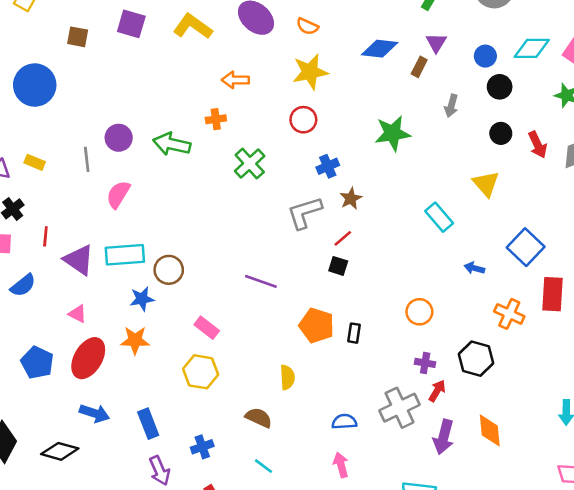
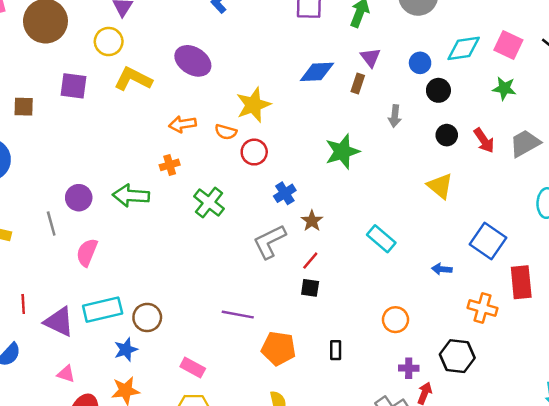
orange semicircle: (307, 26) -> (226, 132), moved
cyan rectangle: (439, 217) -> (381, 239), moved
orange pentagon: (317, 325) -> (279, 348), moved

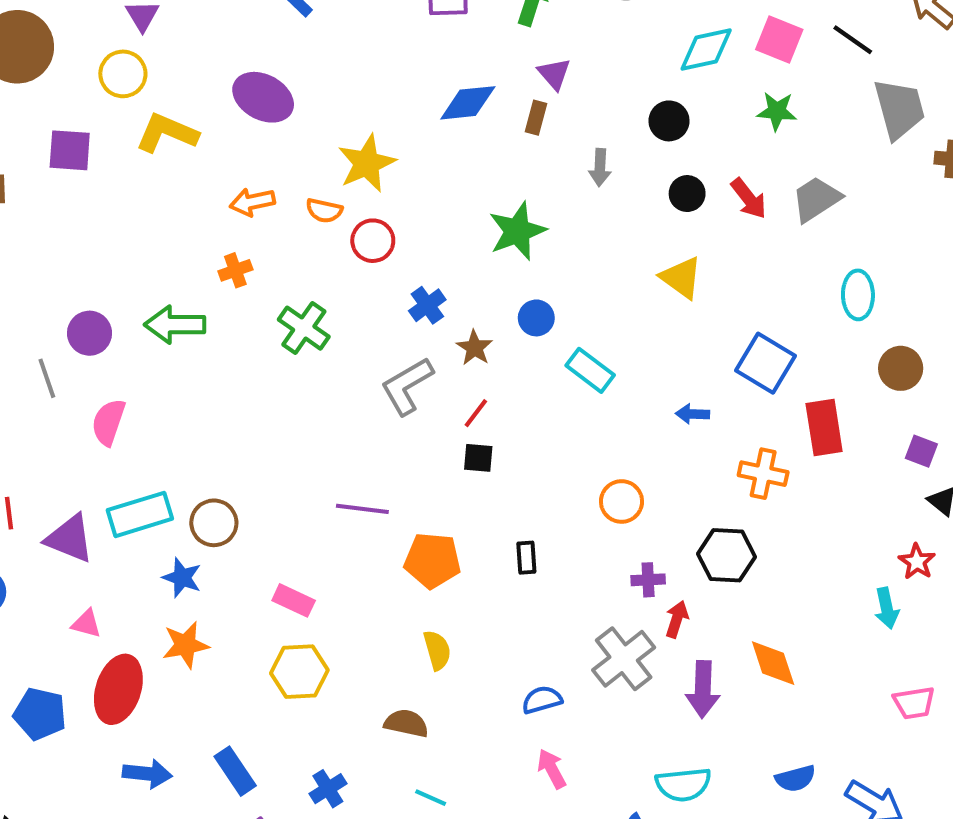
blue circle: (420, 63) -> (536, 318), moved
blue star: (126, 350) -> (182, 578), turned -30

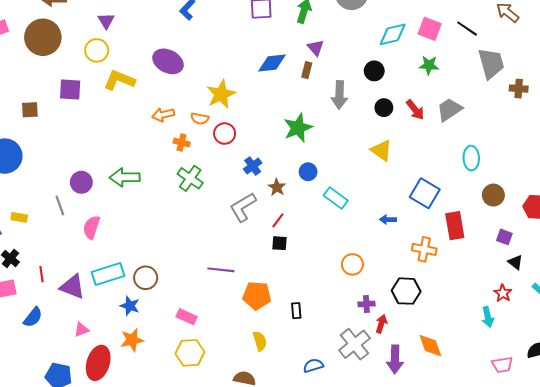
gray arrow: (600, 167) -> (339, 95), size x1.5
orange cross: (235, 270) -> (182, 143), moved, turned 35
black rectangle: (526, 558) -> (296, 311), moved
pink triangle: (86, 624) -> (81, 330), turned -35

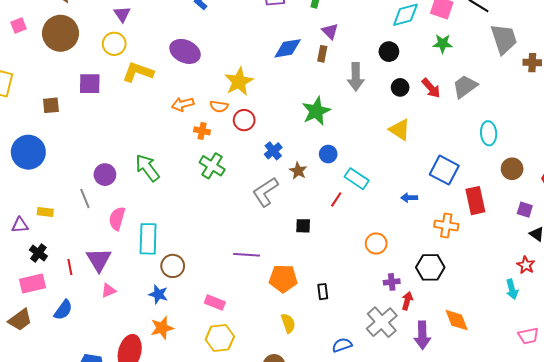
green arrow: (125, 177) -> (147, 168), turned 56
red line: (278, 220) -> (336, 199), moved
cyan rectangle: (108, 274) -> (148, 239), moved, turned -68
purple triangle: (72, 287) -> (99, 260), moved, turned 40
pink triangle: (81, 330) -> (108, 291), moved

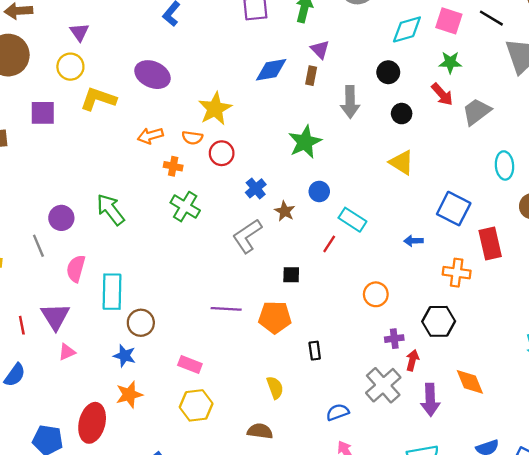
red arrow: (431, 88) -> (442, 94), moved
orange pentagon: (283, 278) -> (275, 317), moved

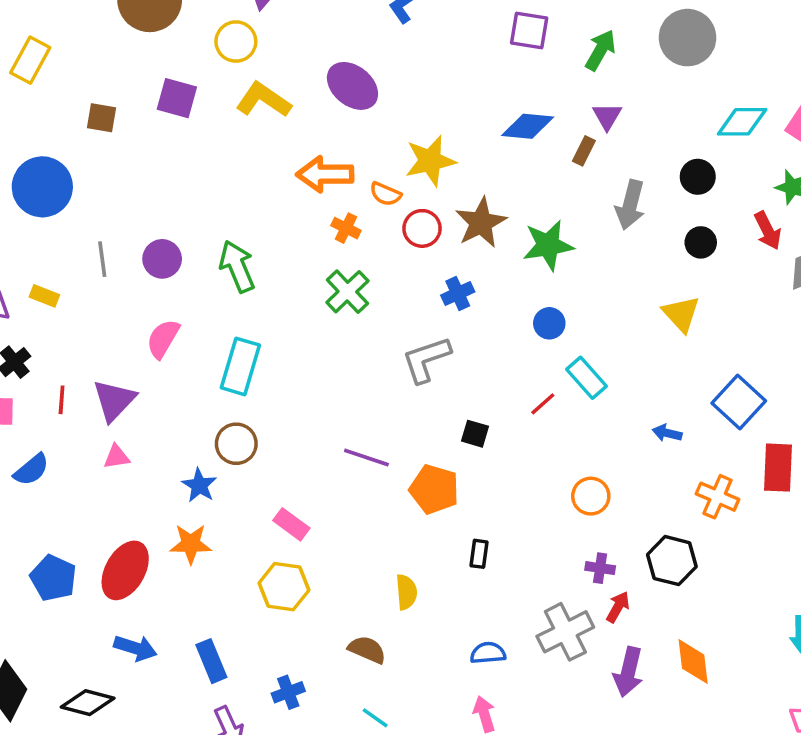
orange arrow: (150, 136) -> (325, 174), size x1.4
brown star: (285, 211) -> (481, 223), moved, size x1.6
gray line: (38, 246) -> (102, 259), moved
cyan rectangle: (112, 292) -> (240, 366), moved

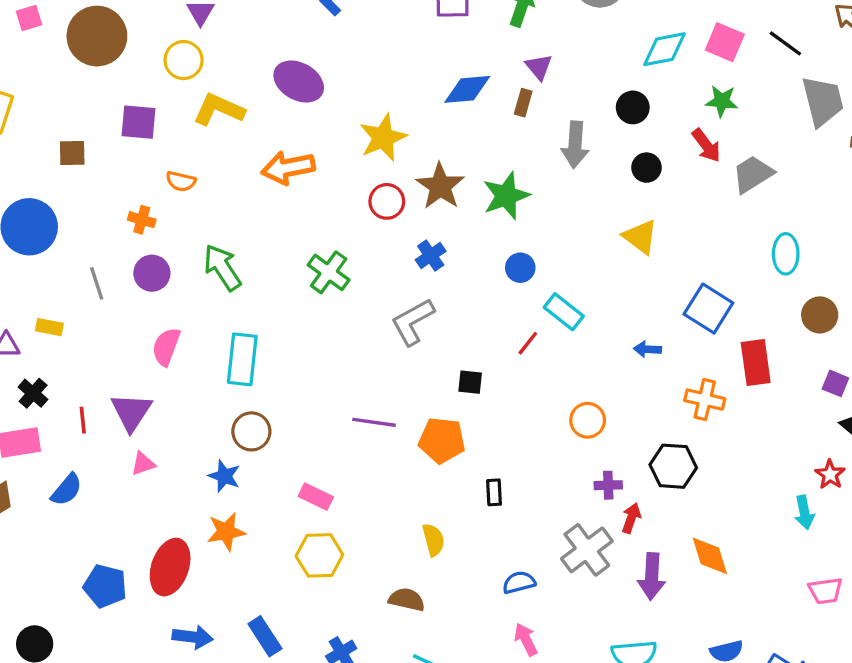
orange semicircle: (385, 194) -> (181, 181), moved
orange cross: (346, 228) -> (142, 220), moved

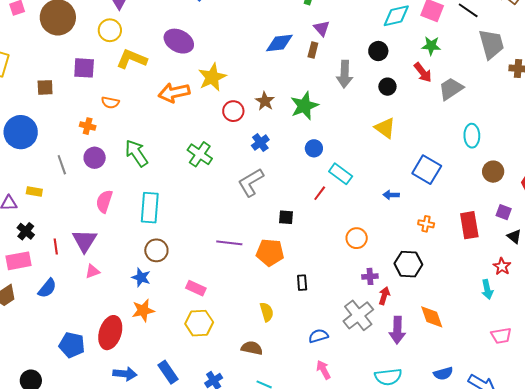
yellow star: (383, 138) -> (212, 77), moved
brown star: (440, 186) -> (265, 101), size x0.7
red rectangle: (756, 363) -> (469, 225), moved
orange cross: (705, 400) -> (426, 224), size x0.7

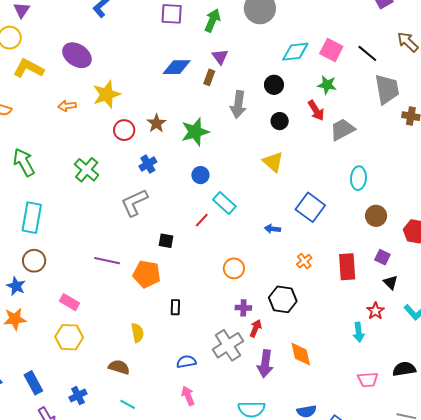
orange arrow: (174, 93) -> (67, 106), size x0.6
orange cross: (426, 224) -> (304, 261), turned 35

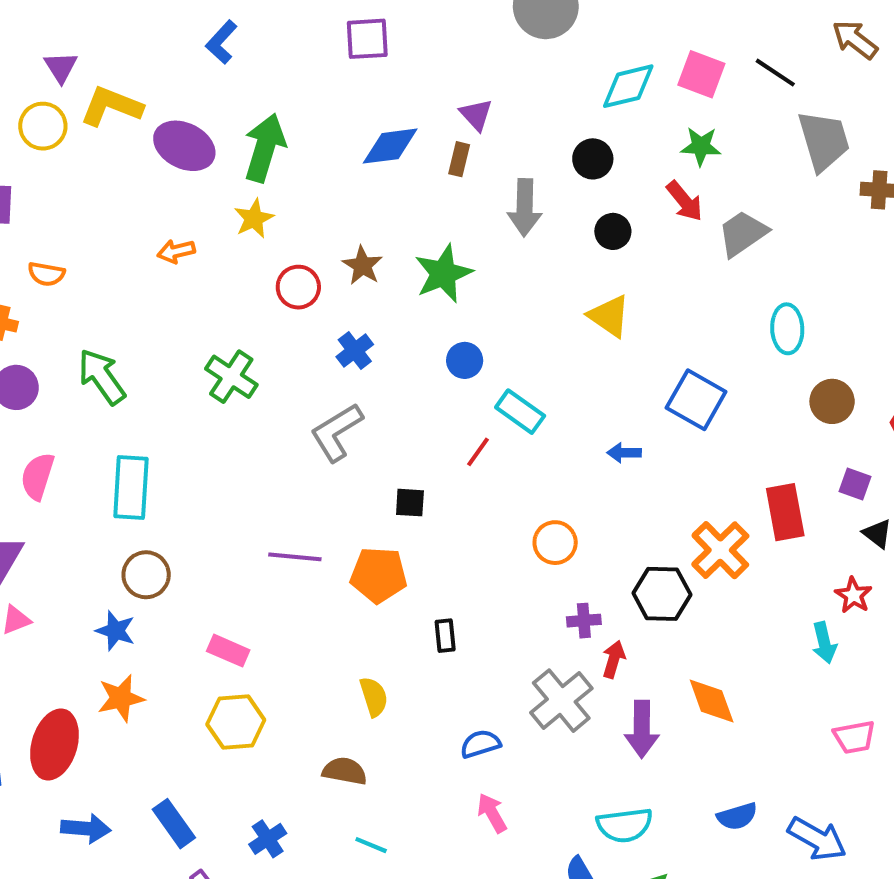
green arrow: (212, 20) -> (265, 148), moved, size x1.4
yellow L-shape: (28, 68) -> (111, 106), moved
yellow star: (107, 94) -> (254, 219), size x0.7
orange cross: (304, 261) -> (720, 550), moved, size x1.8

